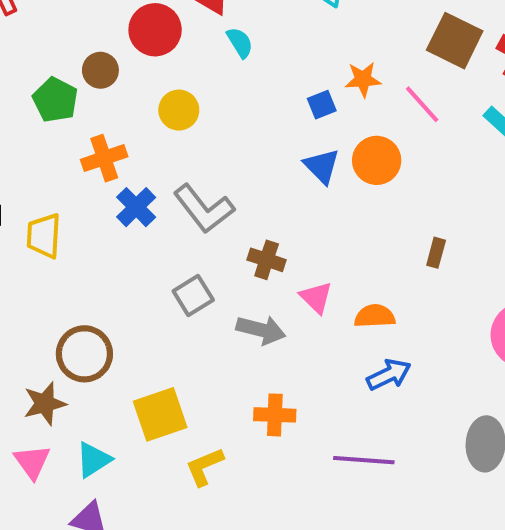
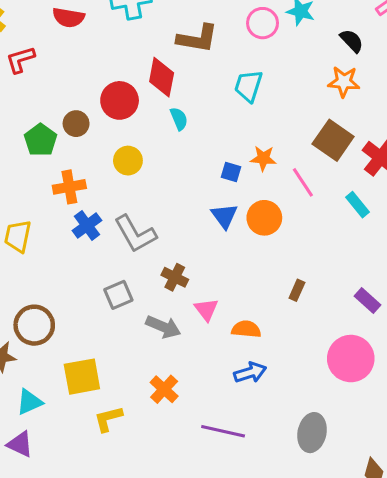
blue square: (322, 105) -> (231, 172), turned 30
orange cross: (275, 415) -> (164, 389), turned 32

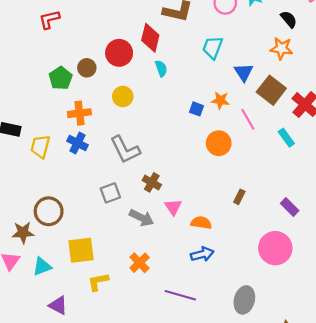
blue triangle: (224, 216) -> (244, 72), moved
blue cross: (87, 225) -> (77, 143), moved, turned -30
purple triangle: (20, 444) -> (58, 305), moved

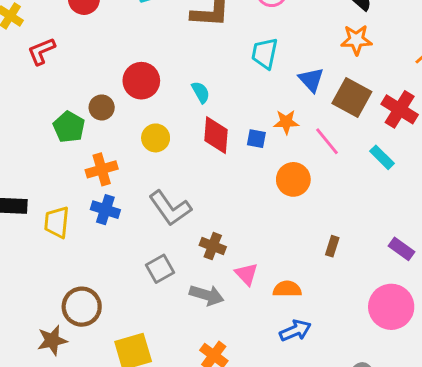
red diamond: (150, 38) -> (216, 135), moved

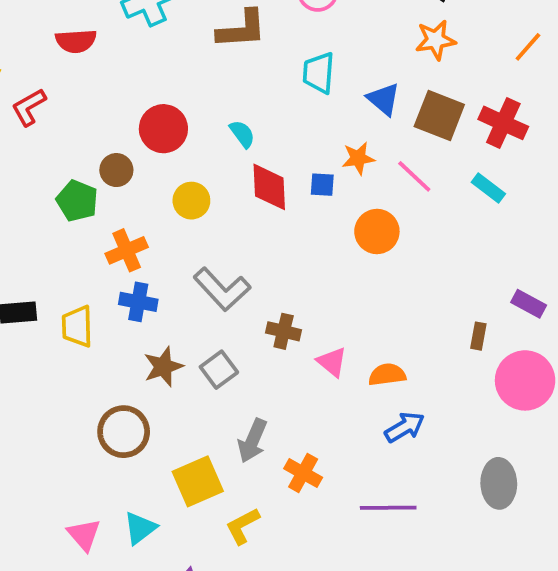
brown rectangle: (332, 246) -> (478, 336), moved
gray arrow: (207, 295) -> (252, 441), moved, turned 104
brown star: (52, 340) -> (163, 367), moved

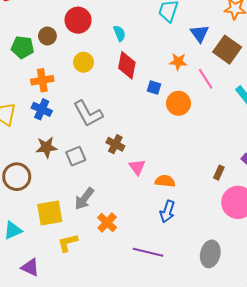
blue square: (322, 185) -> (154, 87), moved
green pentagon: (77, 201) -> (22, 47), turned -30
blue arrow: (405, 427) -> (167, 211), turned 125

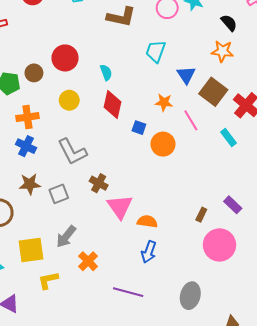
pink triangle: (137, 167) -> (120, 207), size x1.5

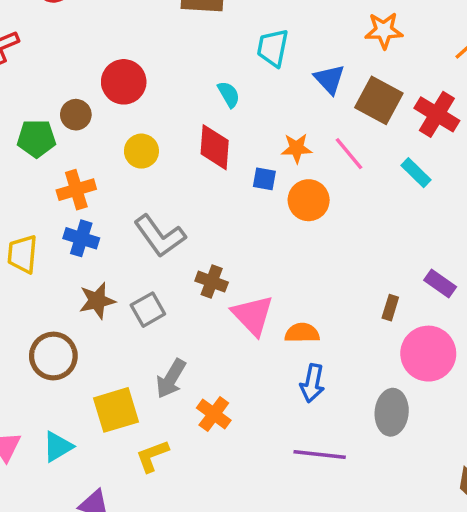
cyan semicircle: (106, 72) -> (229, 94), moved
orange star: (164, 102) -> (297, 148), moved
purple line: (128, 292) -> (320, 454), moved
gray ellipse: (190, 296) -> (392, 412), moved

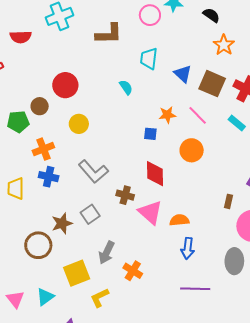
orange star: (384, 31) -> (224, 45), moved, turned -30
red diamond: (215, 147) -> (155, 174), moved
orange circle: (309, 200) -> (192, 150), moved
brown star: (97, 301) -> (62, 223), moved

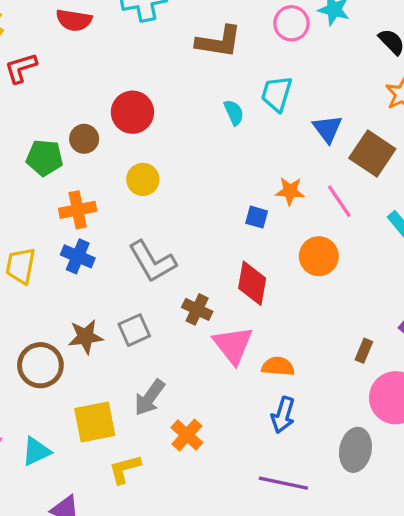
cyan semicircle: (126, 87) -> (234, 112), moved

